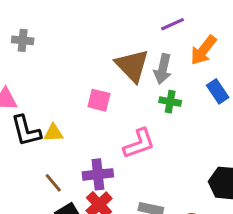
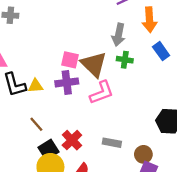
orange arrow: (203, 50) -> (149, 20), turned -40
brown triangle: (132, 66) -> (94, 64), moved
purple cross: (98, 174) -> (67, 82), moved

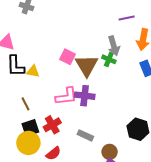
gray arrow: (119, 35) -> (114, 46), turned -42
green cross: (125, 60) -> (109, 59), moved
purple cross: (67, 82) -> (85, 96), moved
pink L-shape: (102, 93) -> (66, 96), moved

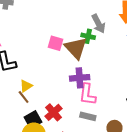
green cross: (109, 59) -> (88, 36), moved
yellow triangle: (33, 71) -> (26, 86), moved, turned -32
pink L-shape: (66, 96) -> (88, 94), moved, turned 115

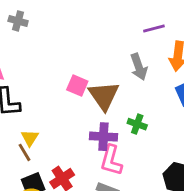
green cross: (88, 36) -> (137, 124), moved
yellow triangle: (26, 86) -> (30, 138), turned -32

